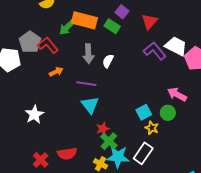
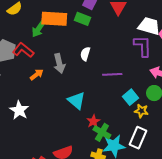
purple L-shape: (155, 51) -> (143, 46), moved, turned 50
gray arrow: (88, 54) -> (59, 63), moved
purple line: (86, 84) -> (112, 74), moved
white star: (34, 114) -> (19, 110), moved

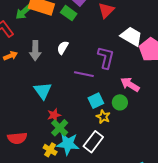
purple L-shape: (143, 46) -> (106, 58), moved

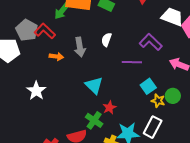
orange arrow: (10, 56) -> (56, 57), turned 40
purple L-shape: (106, 58) -> (151, 42), turned -50
green circle: (120, 102) -> (173, 96), moved
green cross: (60, 128) -> (94, 120), moved

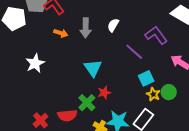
purple line: (132, 62) -> (134, 52), turned 30

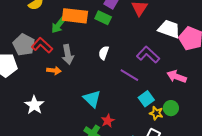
gray arrow: (86, 28) -> (68, 54), moved

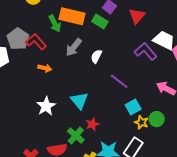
green arrow: (59, 25) -> (55, 23), turned -72
gray arrow: (68, 54) -> (74, 47), moved, turned 42
purple L-shape: (148, 55) -> (146, 51), moved
white star: (34, 105) -> (46, 106), moved

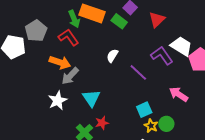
red L-shape: (36, 42) -> (68, 37), moved
gray arrow: (74, 47) -> (70, 76), moved
orange arrow: (45, 68) -> (60, 62), size x1.5
purple line: (119, 81) -> (138, 72), moved

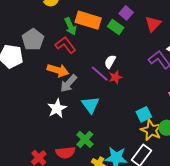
purple line: (138, 72) -> (100, 74), moved
red star: (102, 123) -> (115, 77), moved
yellow star: (151, 126) -> (151, 130), size x1.5

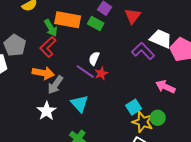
red L-shape: (66, 45) -> (48, 47), turned -90

